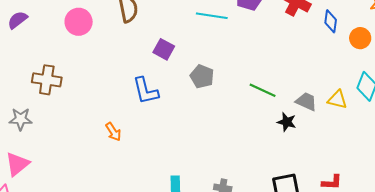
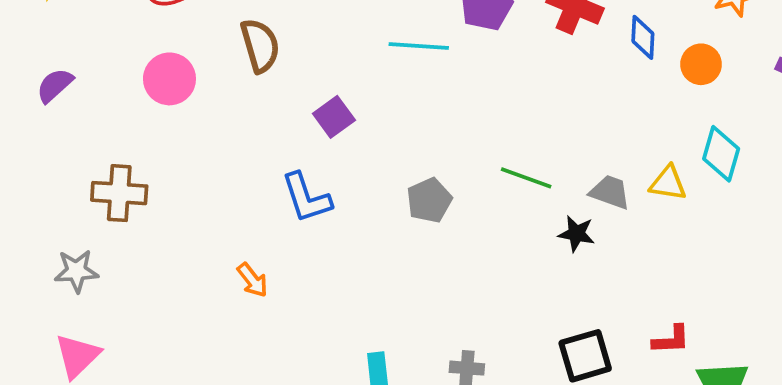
purple square: (164, 49) -> (334, 117), turned 30
gray pentagon: (202, 76) -> (429, 200), moved, turned 30

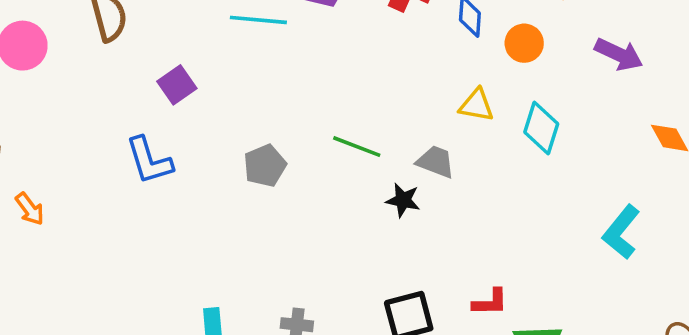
yellow triangle: (668, 183) -> (476, 105), moved
orange arrow: (252, 280) -> (30, 209), moved

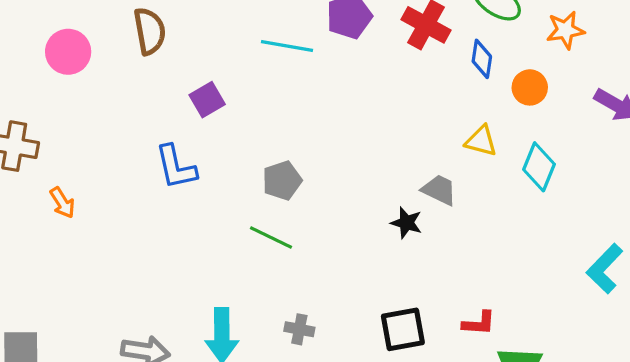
green line: (357, 147) -> (271, 238), moved

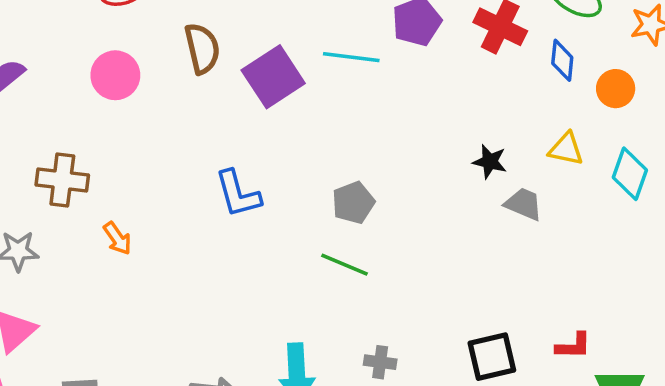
purple square: (207, 100) -> (273, 77), moved, size x1.6
black star: (406, 223) -> (490, 162), moved

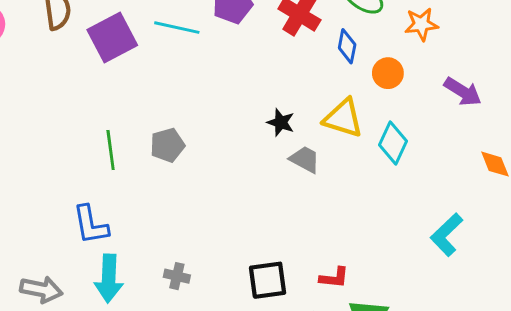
yellow triangle: (566, 149) -> (343, 118), size x1.4
blue L-shape: (238, 194) -> (91, 225), moved
green line: (344, 265) -> (111, 150), moved, turned 54

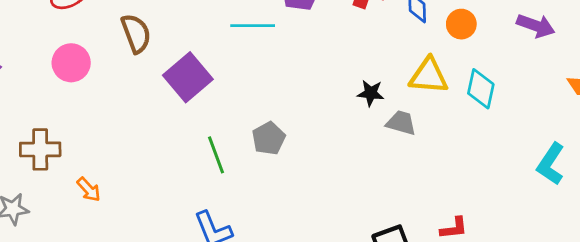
purple square: (112, 37) -> (188, 77), moved

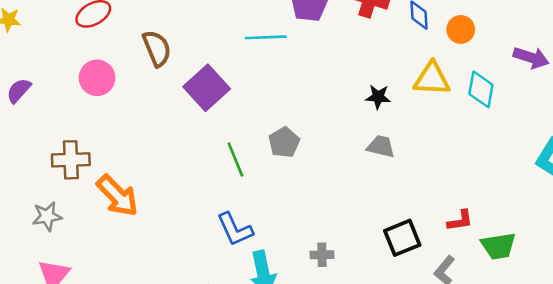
purple arrow: (536, 26) -> (531, 58), moved
gray trapezoid: (401, 123) -> (381, 146), moved
orange arrow: (89, 189) -> (117, 196), size x1.8

